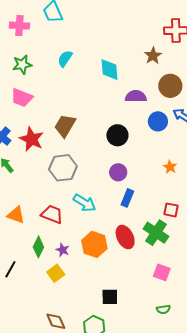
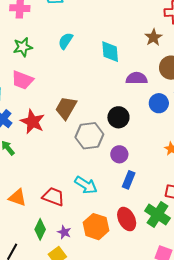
gray hexagon: (63, 168) -> (89, 136), moved

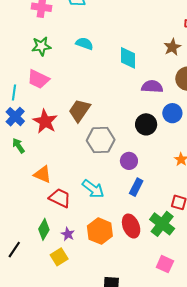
cyan semicircle: (66, 41) -> (84, 44), turned 72
black circle: (118, 117) -> (146, 124), moved
orange triangle: (17, 198) -> (43, 174), moved

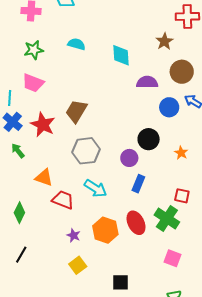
black circle: (146, 124) -> (149, 139), moved
gray hexagon: (101, 140) -> (86, 151), moved
green diamond: (44, 229) -> (19, 213), moved
yellow square: (59, 257) -> (78, 265), moved

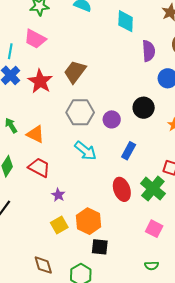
purple semicircle: (147, 82) -> (149, 51), turned 80
green arrow: (18, 151) -> (11, 125), moved
purple circle: (129, 158) -> (112, 119), moved
red trapezoid: (63, 200) -> (39, 168), moved
orange hexagon: (105, 230) -> (89, 221), moved

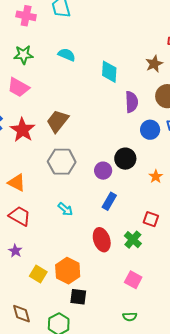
purple circle: (112, 119) -> (103, 171), moved
cyan arrow: (85, 151) -> (65, 209), moved, size x0.7
green cross: (153, 189) -> (133, 240), size x0.7
purple star: (58, 195) -> (15, 251), moved
yellow square: (59, 225) -> (38, 274), turned -30

